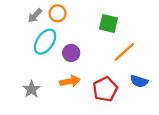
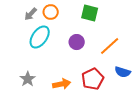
green square: (109, 24) -> (90, 13), moved
purple circle: (71, 53) -> (77, 42), moved
orange arrow: (70, 81) -> (62, 84), moved

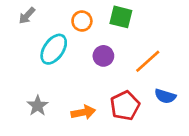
orange circle: (51, 12) -> (82, 21), moved
gray arrow: (31, 14) -> (27, 16), moved

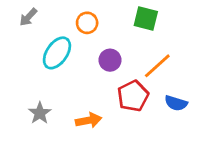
green square: (121, 17) -> (146, 19), moved
red pentagon: (125, 106) -> (133, 96), moved

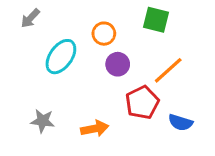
orange circle: (87, 23) -> (104, 34), moved
blue semicircle: (176, 103) -> (180, 122), moved
gray star: (40, 113) -> (43, 121), turned -30

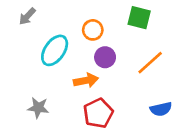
red pentagon: (142, 103) -> (98, 113), moved
blue semicircle: (180, 122) -> (161, 109), turned -30
orange arrow: (95, 129) -> (86, 80), moved

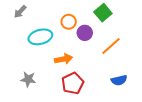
green square: (139, 18) -> (103, 13), turned 36
cyan ellipse: (55, 50) -> (40, 37), turned 40
purple circle: (105, 57) -> (85, 33), moved

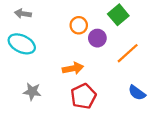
gray arrow: (20, 12) -> (23, 14), turned 56
cyan ellipse: (40, 37) -> (22, 44), moved, turned 40
blue semicircle: (119, 80) -> (137, 93), turned 49

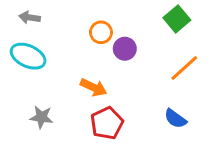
green square: (118, 15) -> (177, 19), moved
orange line: (128, 53) -> (184, 68), moved
orange arrow: (73, 68) -> (94, 87), turned 36

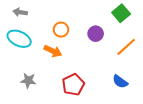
orange circle: (101, 32) -> (61, 30), moved
purple circle: (125, 49) -> (96, 34), moved
orange arrow: (94, 87) -> (53, 51), moved

